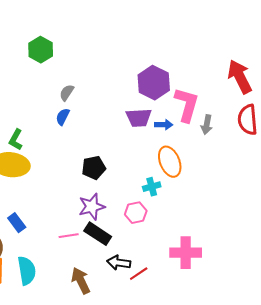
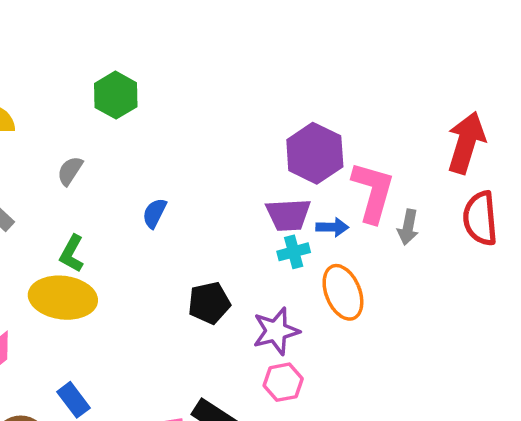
red arrow: (240, 77) -> (466, 143), turned 44
gray semicircle: (67, 93) -> (70, 171), moved
cyan cross: (152, 187) -> (294, 252), moved
purple star: (92, 207) -> (276, 331), moved

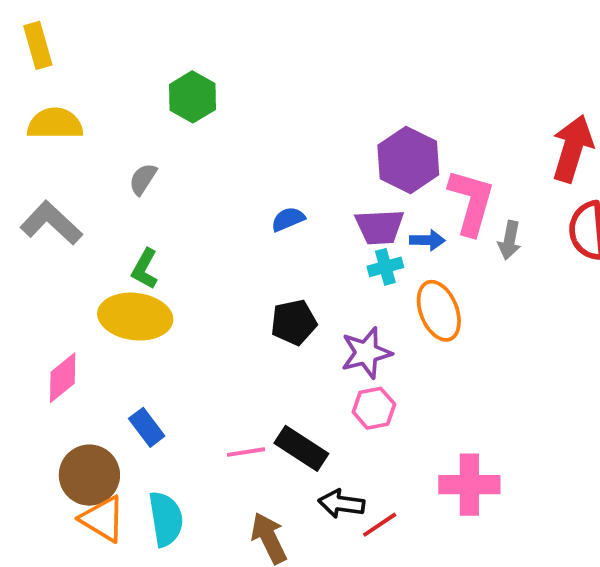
blue semicircle: (154, 213) -> (288, 219), moved, turned 40

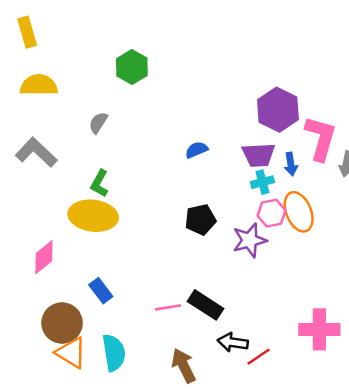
blue arrow: (427, 240) -> (291, 164), turned 80
pink hexagon: (374, 408) -> (271, 213), moved

